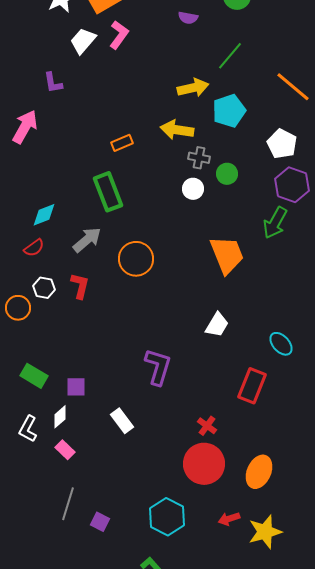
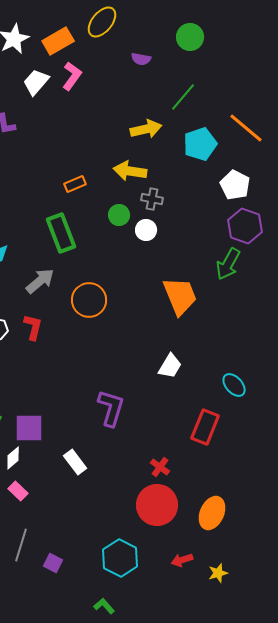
cyan pentagon: (229, 111) -> (200, 144), moved
green circle: (227, 174) -> (119, 215), moved
purple square: (76, 387) -> (29, 428), size x1.4
yellow star: (265, 532) -> (218, 573), size x0.6

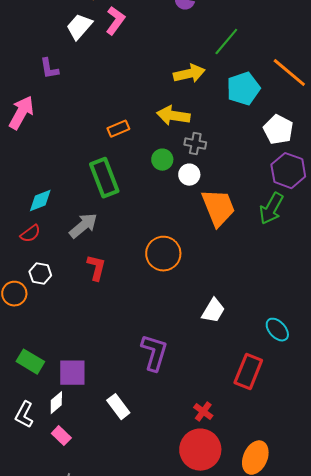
orange trapezoid: (180, 296) -> (218, 208), moved
orange circle: (89, 300) -> (163, 254), moved
red L-shape: (33, 327) -> (96, 268), moved

